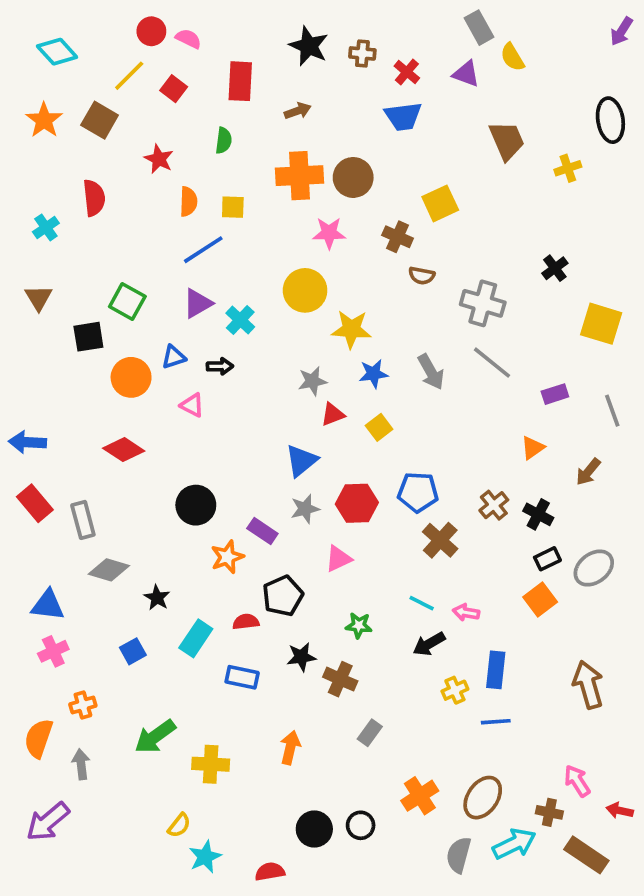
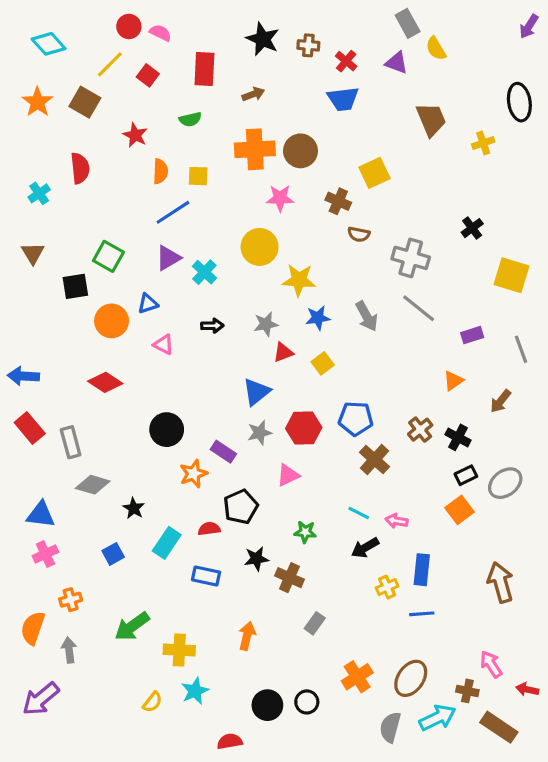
green semicircle: (224, 140) -> (190, 119), turned 70
black arrow: (220, 366) -> (212, 326), moved
cyan star: (205, 857) -> (195, 691), moved

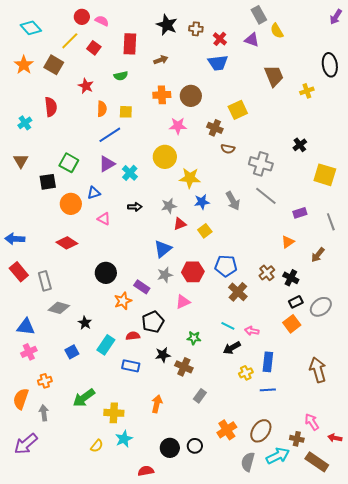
orange cross: (255, 149) -> (162, 95), size x0.7

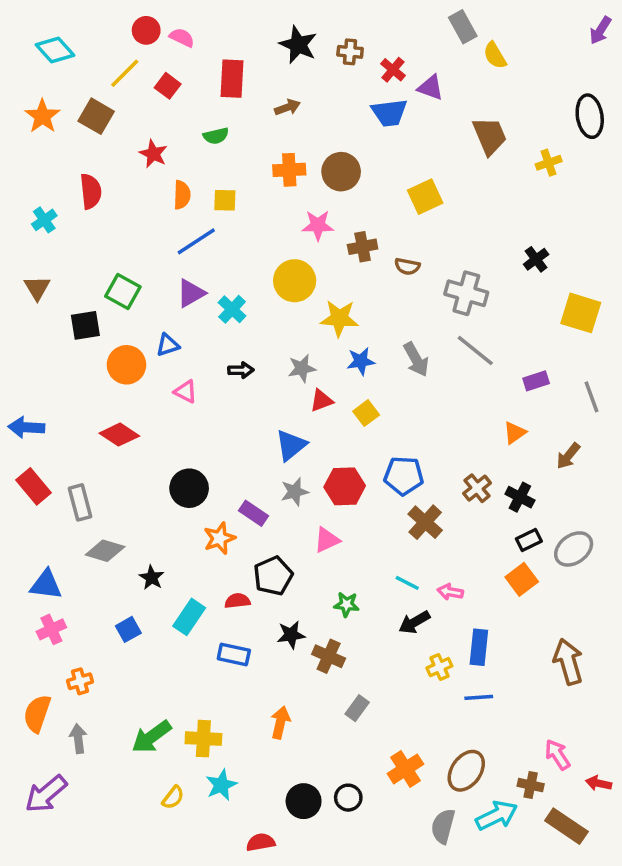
purple triangle: (252, 40) -> (431, 88), moved
brown cross: (215, 128) -> (363, 247), moved, turned -35
green arrow: (84, 398) -> (152, 737), moved

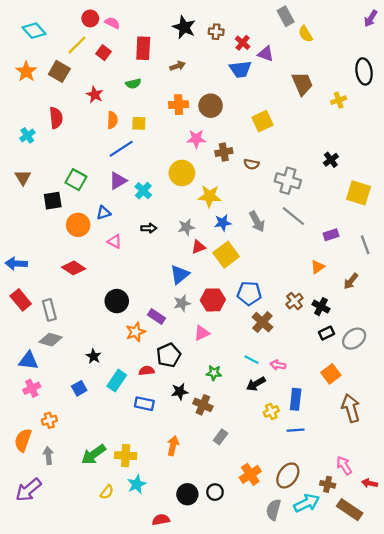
yellow square: (366, 413) -> (226, 255), size x1.6
gray diamond: (105, 551) -> (51, 340), moved
orange square: (522, 579) -> (331, 374), moved

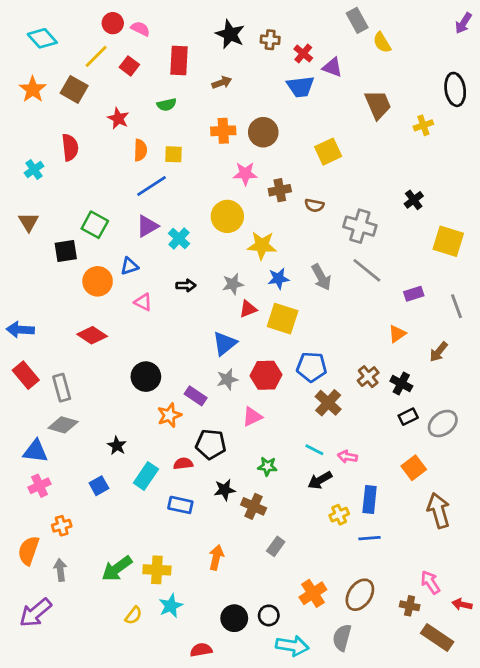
yellow square: (226, 255) -> (283, 319), turned -35
black pentagon: (169, 355) -> (211, 444), turned 30
cyan arrow: (307, 503) -> (292, 646), moved, turned 35

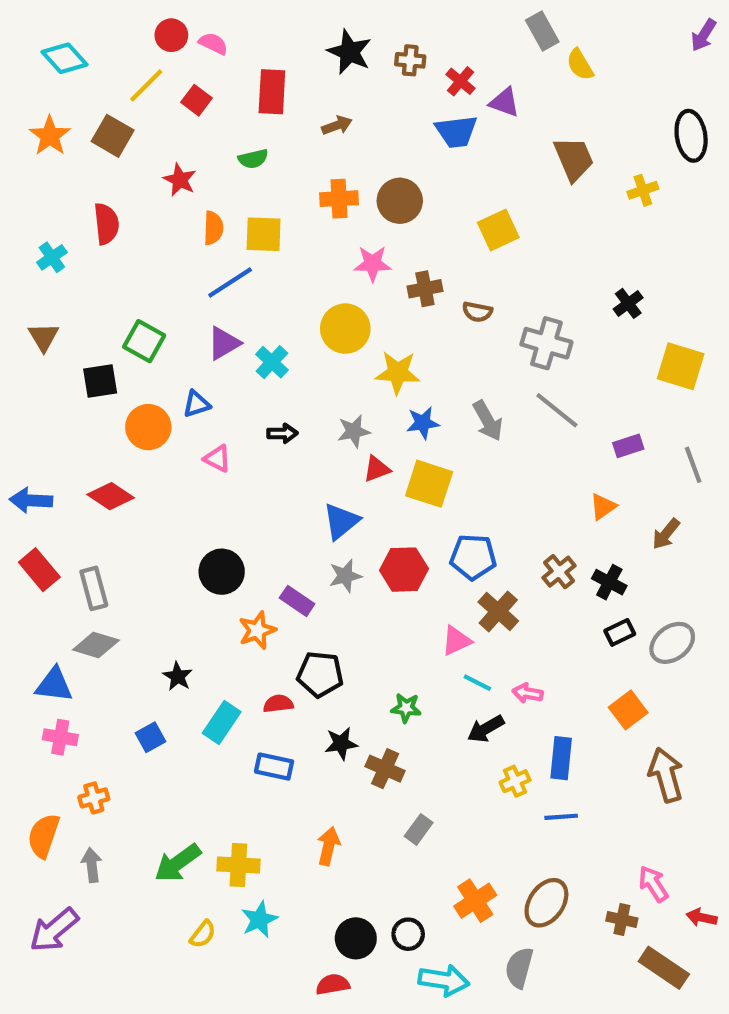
yellow square: (173, 154) -> (264, 234), size x1.4
red diamond: (92, 335) -> (111, 496), moved
pink triangle: (252, 417) -> (456, 641), moved
pink cross: (40, 486) -> (60, 737), turned 35
red semicircle: (201, 650) -> (333, 984), moved

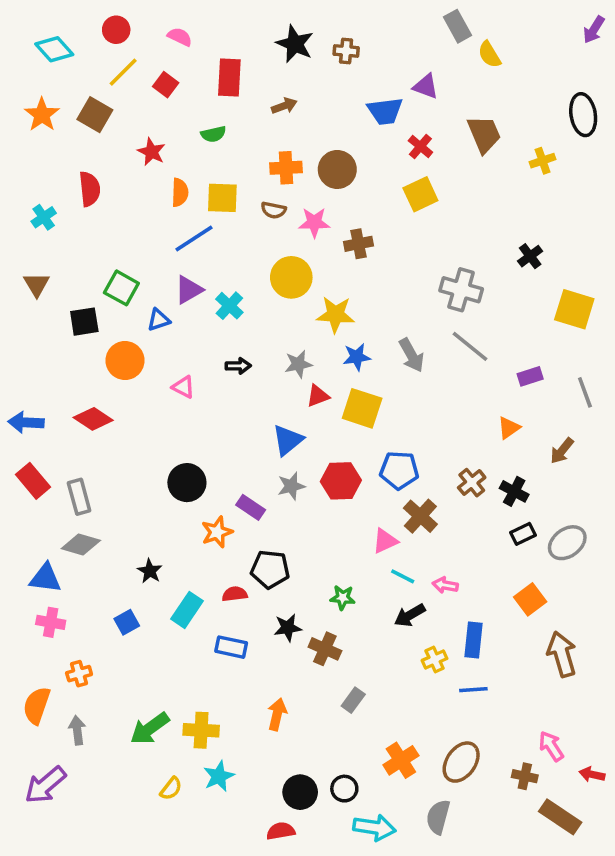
red circle: (171, 35) -> (116, 30), moved
red cross: (461, 81) -> (420, 146), moved
brown semicircle: (477, 312) -> (274, 210), moved
blue triangle: (197, 404) -> (159, 320), moved

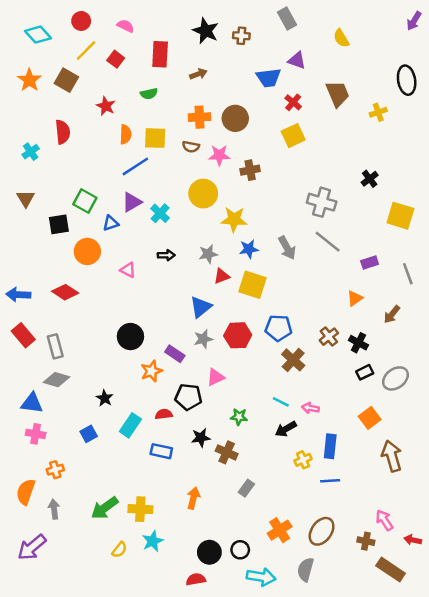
gray rectangle: (458, 26) -> (287, 18), moved
pink triangle: (385, 541) -> (216, 377), moved

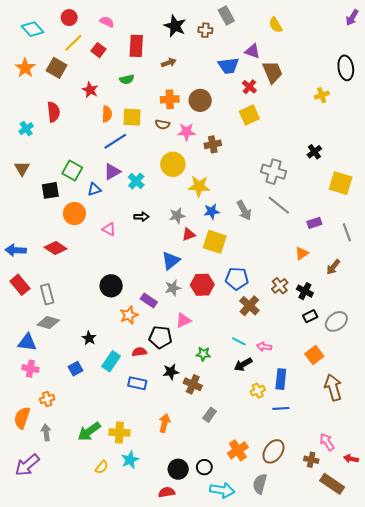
gray rectangle: (287, 18) -> (226, 15), moved
yellow semicircle: (341, 38) -> (276, 25), moved
brown trapezoid: (338, 94) -> (272, 72), moved

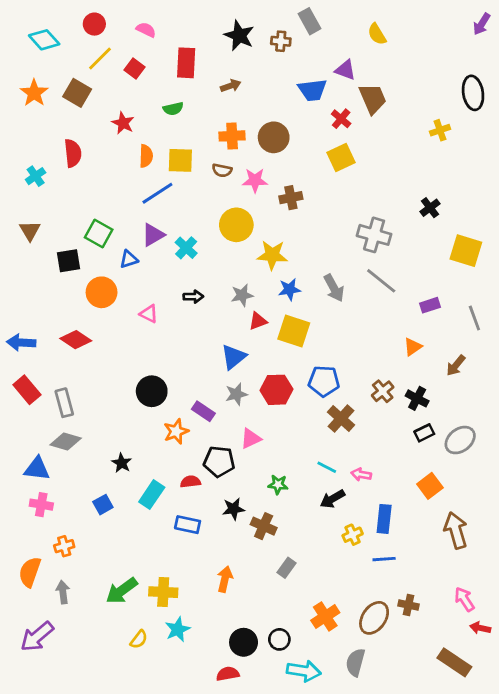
pink arrow: (327, 442) -> (464, 599), moved
brown cross: (311, 460) -> (408, 605), moved

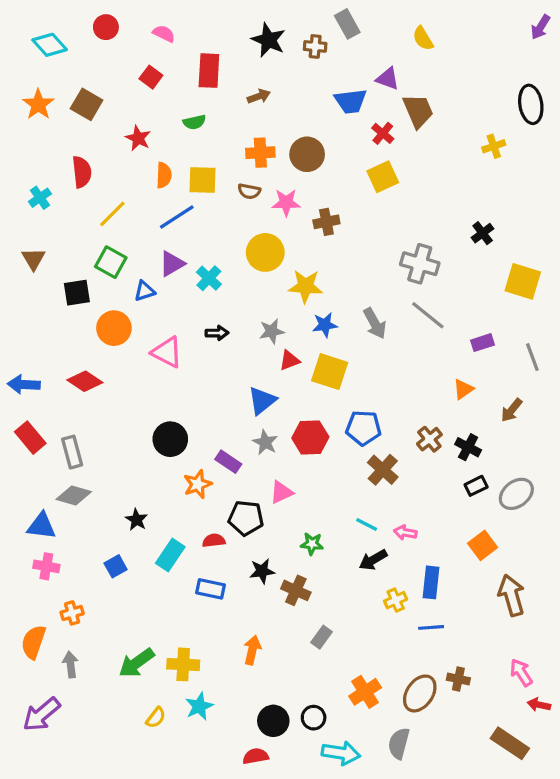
yellow line: (100, 58) -> (112, 214), moved
pink triangle: (149, 314) -> (167, 352), size x1.5
gray star: (236, 394) -> (265, 442), turned -30

